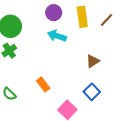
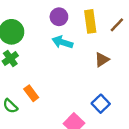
brown triangle: (93, 61) -> (102, 60), moved
orange rectangle: (43, 84) -> (31, 93), moved

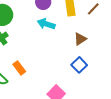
blue square: (101, 104) -> (79, 65), moved

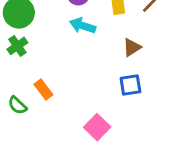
blue square: (79, 65) -> (130, 85), turned 35

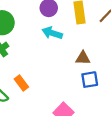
brown triangle: (132, 47) -> (83, 58), moved, turned 35

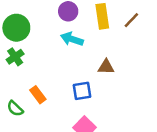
blue square: (90, 80) -> (82, 91), moved

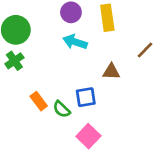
brown line: (131, 20) -> (145, 50), moved
green semicircle: (15, 109) -> (62, 109), moved

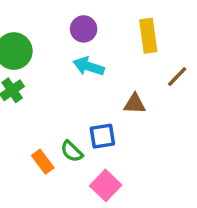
yellow rectangle: (107, 18) -> (148, 36), moved
orange rectangle: (39, 101) -> (43, 162), moved

